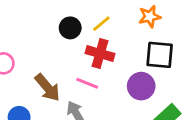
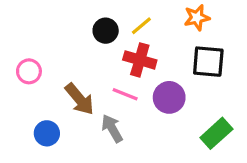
purple circle: (141, 86) -> (169, 97), moved

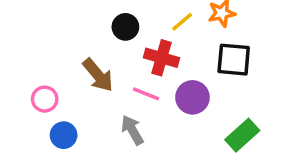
yellow line: (141, 26) -> (182, 22), moved
pink circle: (29, 71) -> (45, 99), moved
brown arrow: (79, 99) -> (98, 75), moved

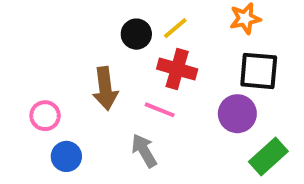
yellow line: (182, 22) -> (175, 28), moved
brown arrow: (98, 75) -> (105, 88), turned 33
purple circle: (192, 97) -> (237, 114), moved

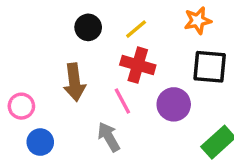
black circle: (136, 34) -> (88, 27), moved
pink line: (160, 110) -> (122, 101), turned 40
purple circle: (237, 114) -> (174, 104), moved

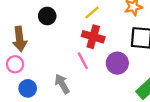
black circle: (88, 27) -> (47, 16), moved
brown arrow: (74, 82) -> (20, 39), moved
gray arrow: (109, 137) -> (62, 84), moved

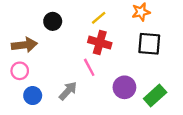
brown arrow: (20, 39) -> (24, 45), turned -90
purple circle: (117, 63) -> (124, 87), moved
gray arrow: (62, 84) -> (68, 91), turned 72

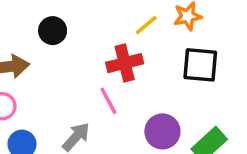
yellow line: (99, 18) -> (146, 25), moved
red cross: (100, 43) -> (125, 63), turned -30

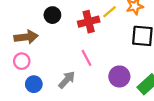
red cross: (125, 63) -> (89, 22), moved

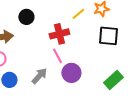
red cross: (89, 22) -> (59, 34), moved
purple circle: (119, 76) -> (71, 73), moved

